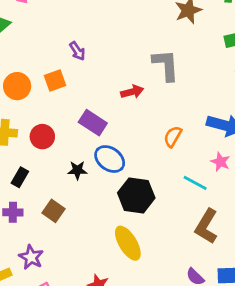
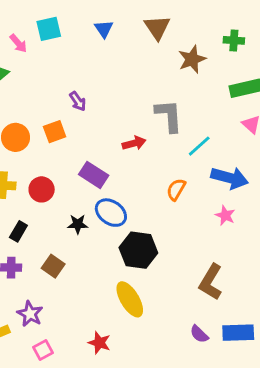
cyan line: (195, 183) -> (199, 146), moved, turned -70

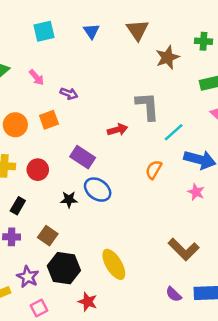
pink arrow: (18, 43) -> (37, 77), moved
purple arrow: (78, 101) -> (69, 94), turned -35
black hexagon: (138, 250) -> (64, 268), moved
brown L-shape: (211, 282) -> (184, 249), turned -76

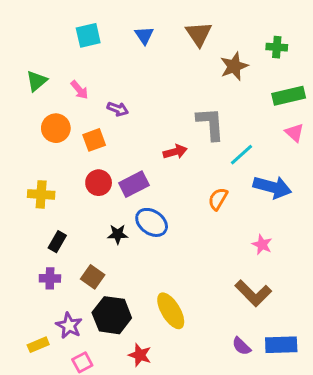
orange circle: (15, 125) -> (56, 128), moved
purple rectangle: (83, 157) -> (134, 184), turned -60
red circle: (38, 170) -> (99, 183), moved
pink star: (196, 192) -> (262, 245), moved

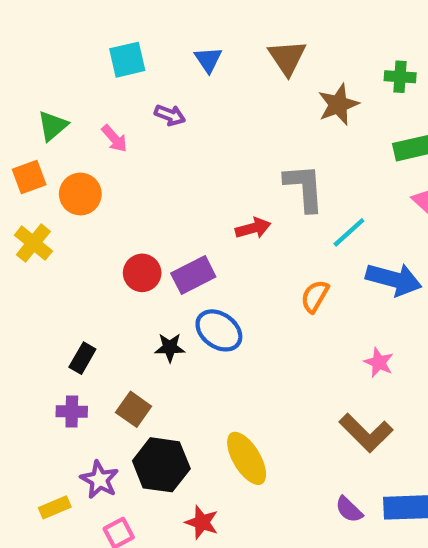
purple arrow: (118, 109) -> (170, 115), moved
orange square: (94, 140) -> (29, 177), moved
yellow cross: (41, 194) -> (33, 243), moved, turned 35

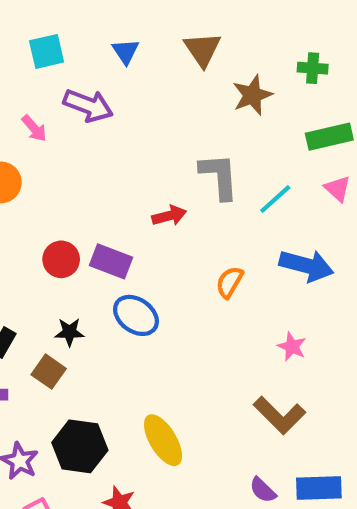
purple arrow: (170, 115) -> (88, 105), size x1.6
cyan line: (349, 232) -> (275, 199), moved
purple rectangle: (193, 275) -> (111, 261), turned 48
black star: (170, 348) -> (69, 332), moved
brown square: (134, 409) -> (49, 372), moved

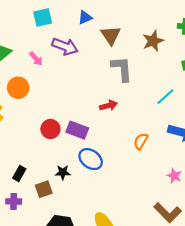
brown triangle: (202, 49) -> (111, 35), moved
blue triangle: (126, 51) -> (85, 17), turned 40
gray L-shape: (219, 176) -> (122, 69), moved
black star: (69, 332) -> (63, 172), moved
brown square: (49, 372) -> (44, 189), turned 36

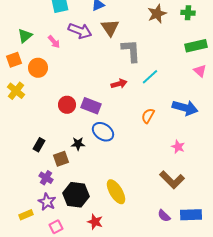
brown triangle: (111, 35) -> (110, 28), moved
brown star: (153, 41) -> (157, 14), moved
cyan line: (165, 97) -> (150, 77), moved
purple cross: (14, 201) -> (46, 178), moved, turned 32

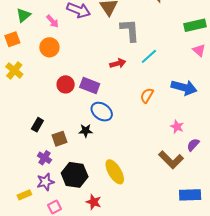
orange circle: (38, 68) -> (49, 47), moved
black star: (78, 144) -> (86, 131), moved
purple star: (47, 202) -> (45, 182), turned 30
purple semicircle: (164, 216) -> (193, 145), moved, turned 88

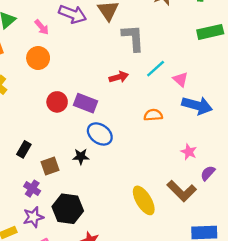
pink triangle: (199, 50) -> (181, 79), moved
orange semicircle: (147, 96) -> (153, 115), turned 56
yellow ellipse: (115, 172) -> (144, 200), moved

